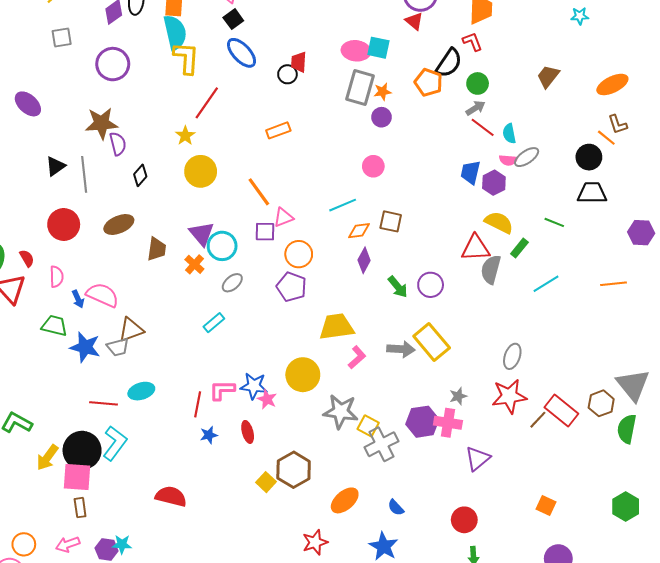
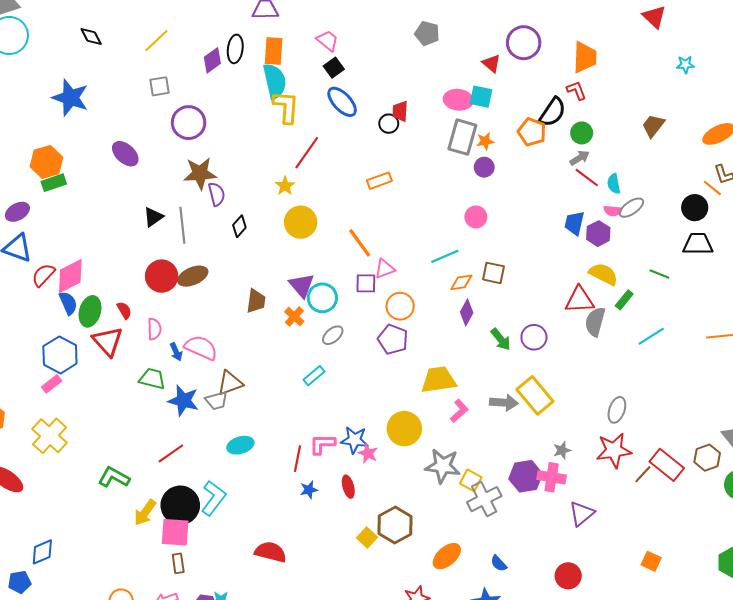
red triangle: (414, 21) -> (491, 63), moved
purple circle: (113, 64) -> (189, 123), moved
brown ellipse: (119, 224) -> (193, 276), moved
red line: (104, 403) -> (171, 453), moved, turned -40

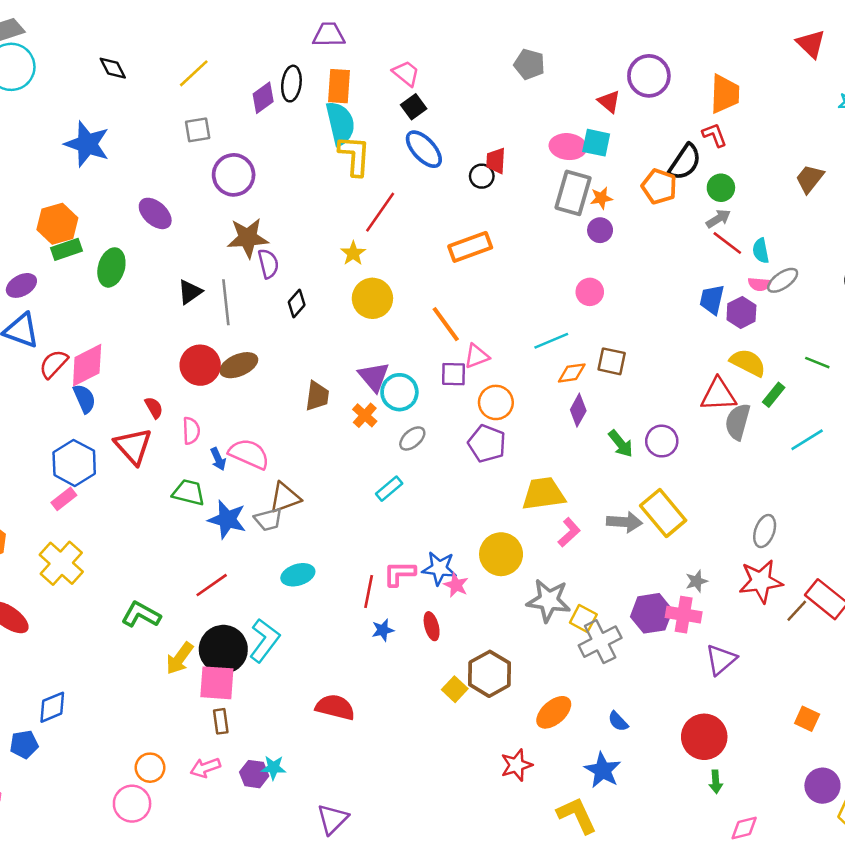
orange rectangle: (379, 181) -> (470, 247), size x1.4
green ellipse: (90, 311) -> (111, 267), moved
red circle: (568, 576) -> (704, 737), size x1.4

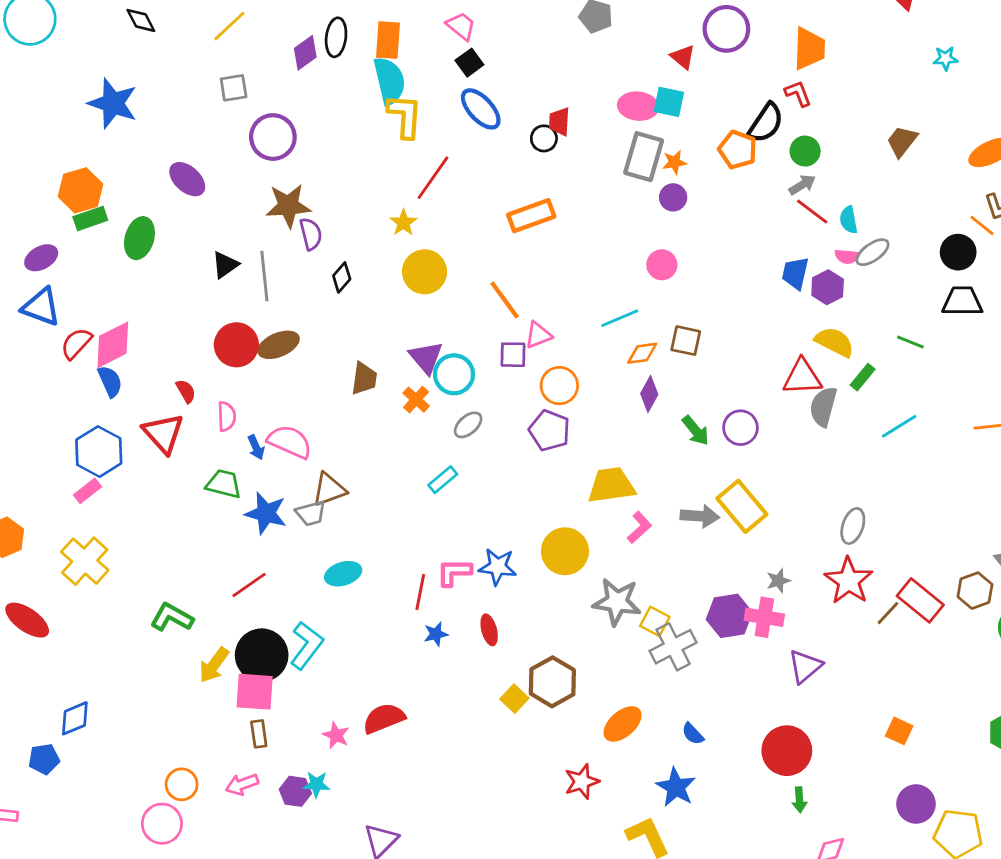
red star: (761, 581) -> (849, 581), turned -30
pink star: (456, 585) -> (336, 735), moved
red semicircle: (335, 707) -> (384, 718), turned -36

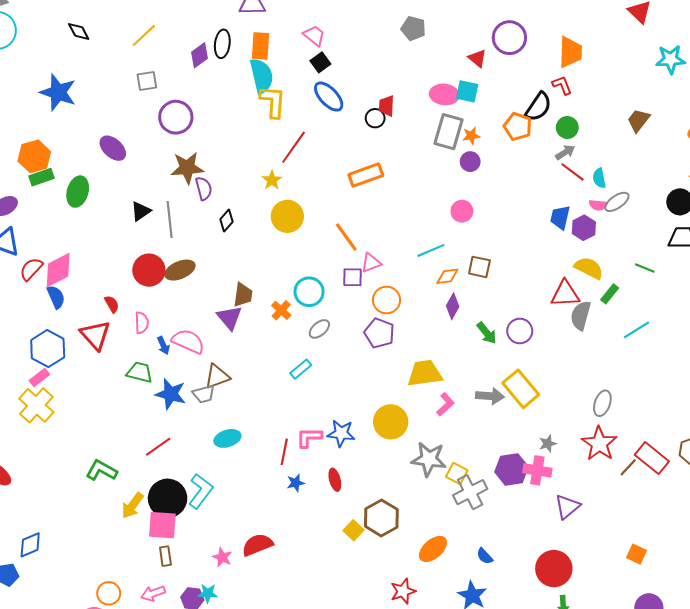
cyan star: (945, 58) -> (671, 59), size x1.6
purple triangle: (426, 357) -> (230, 318), moved
yellow cross: (85, 561) -> (36, 405), moved

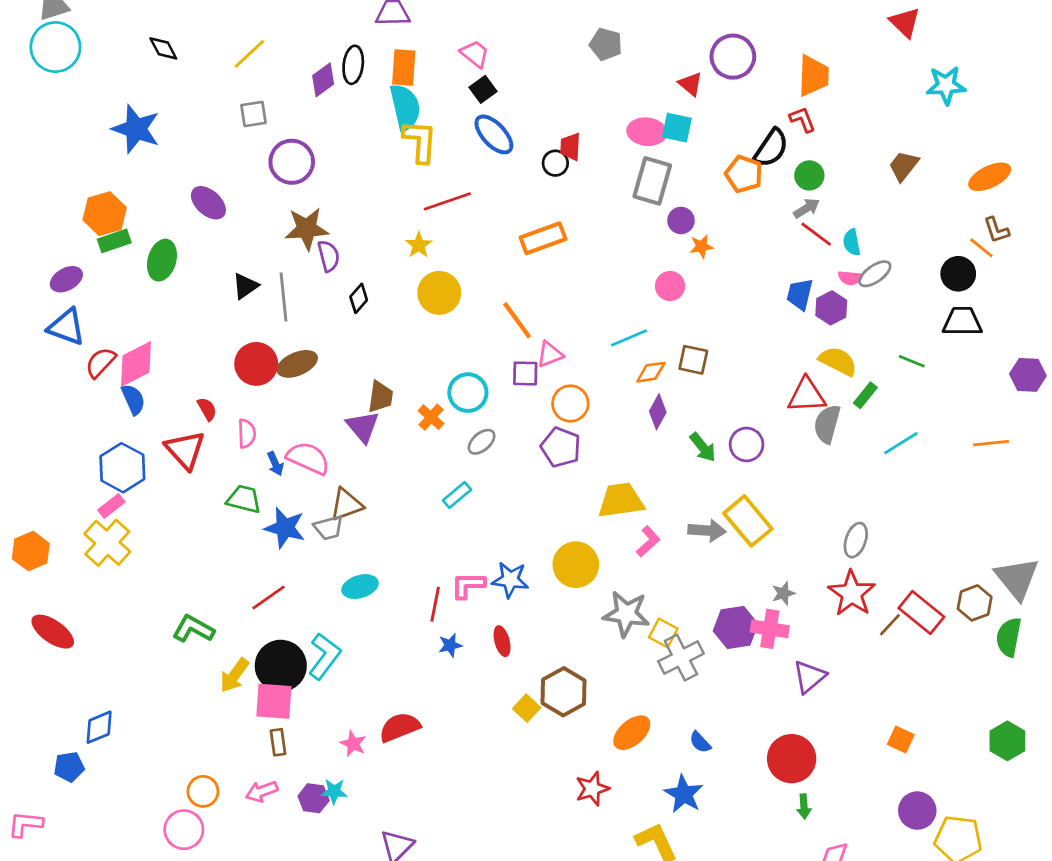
orange star: (471, 136) -> (701, 246), moved
red line: (294, 147) -> (447, 201), turned 36

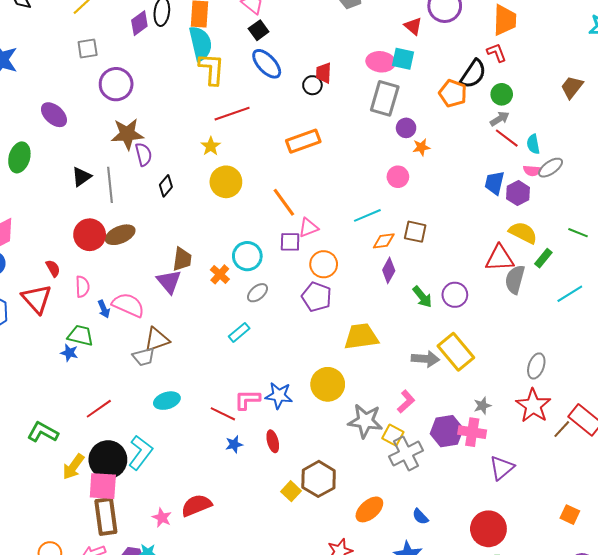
blue star: (285, 528) -> (69, 353), moved, size x0.6
pink L-shape: (648, 541) -> (406, 402), moved
red line: (435, 604) -> (223, 414), turned -75
brown rectangle: (278, 742) -> (106, 517), size x1.8

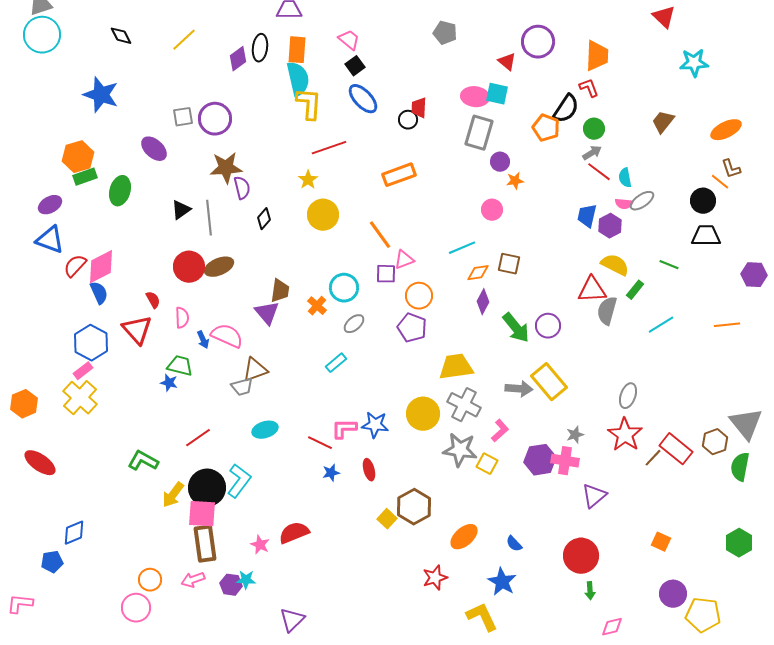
gray square: (88, 49) -> (183, 117), moved
green arrow: (422, 297) -> (516, 328), size x1.4
gray cross: (406, 453) -> (464, 405), moved, turned -36

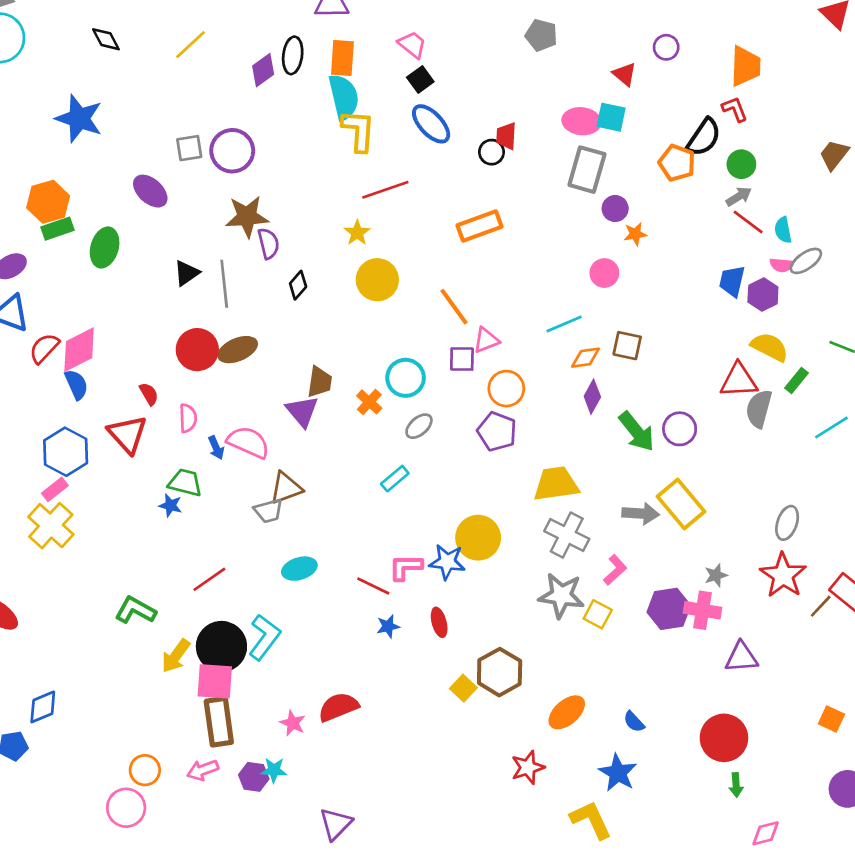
purple circle: (538, 42) -> (666, 47), size x0.6
yellow circle: (423, 414) -> (478, 538), moved
purple triangle: (594, 496) -> (741, 657), turned 36

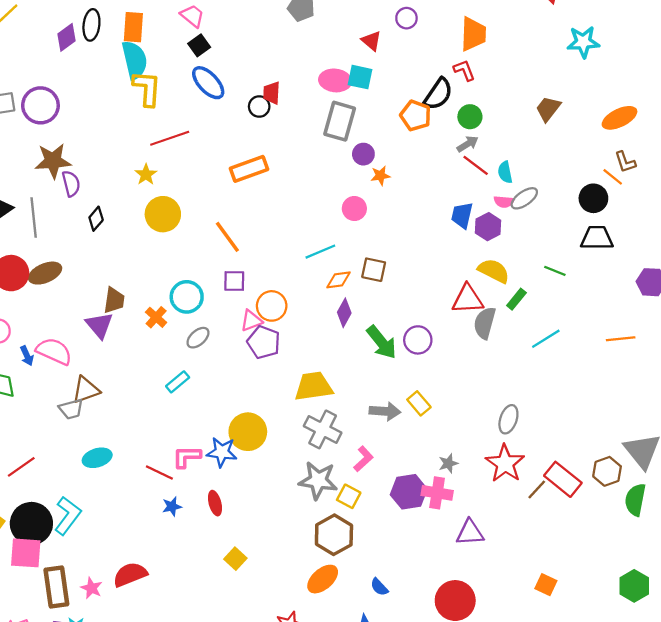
pink triangle: (486, 340) -> (251, 321), moved
yellow rectangle: (681, 504) -> (419, 403), size x0.6
brown hexagon: (500, 672) -> (334, 535), moved
brown rectangle: (219, 722) -> (56, 587), moved

